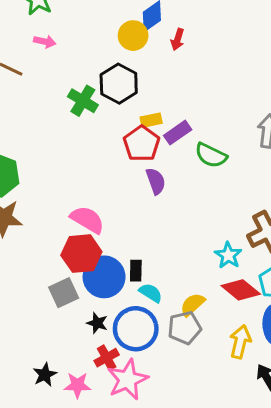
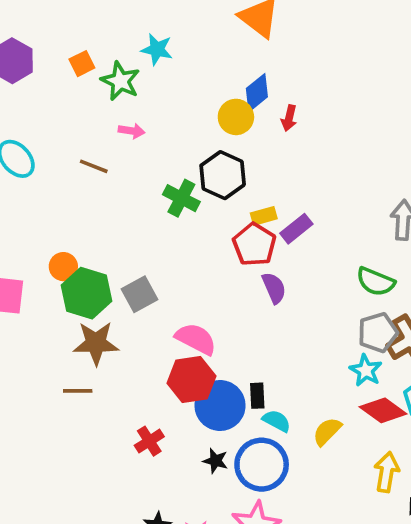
green semicircle: (211, 155) -> (376, 282), moved
gray square: (64, 293) -> (140, 294), moved
gray pentagon: (185, 328) -> (378, 332), moved
red cross: (107, 358) -> (149, 441), moved

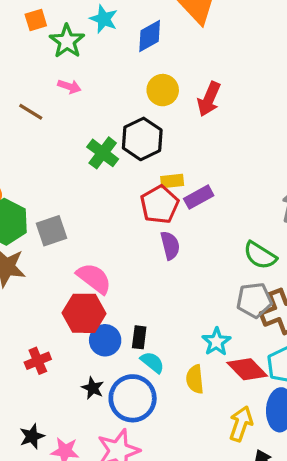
blue diamond: (257, 93) -> (150, 36), moved
red arrow: (289, 118) -> (209, 99), size x1.5
cyan star: (366, 370) -> (216, 342), moved
blue circle: (220, 405) -> (105, 340), size x0.7
yellow semicircle: (327, 431) -> (195, 379), turned -60

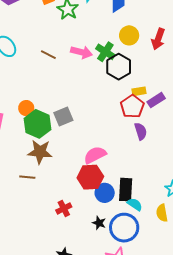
pink arrow: (69, 86) -> (81, 52), moved, size x1.5
green cross: (103, 153) -> (105, 52), moved
gray square: (52, 231) -> (63, 116), moved
pink semicircle: (94, 278) -> (95, 155), turned -60
black rectangle: (139, 337) -> (126, 190), size x1.6

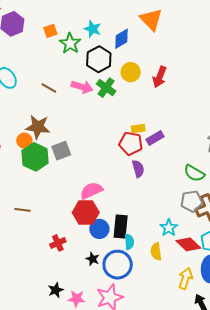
black hexagon: (119, 67) -> (99, 59), moved
red pentagon: (132, 106) -> (131, 143), turned -30
brown star: (40, 152) -> (38, 127), moved
cyan semicircle: (135, 204) -> (129, 242), turned 49

